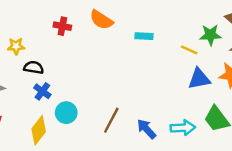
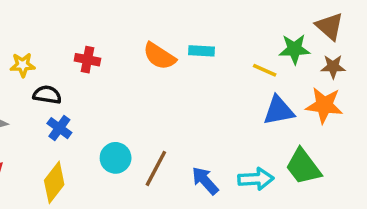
orange semicircle: (101, 20) -> (159, 56), moved
red cross: (62, 26) -> (87, 60), moved
cyan circle: (66, 113) -> (116, 158), moved

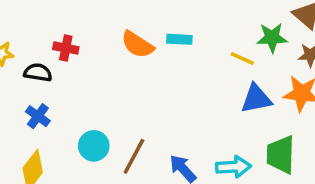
black semicircle: (47, 95) -> (38, 73), moved
green trapezoid: (303, 167) -> (281, 155), turned 39

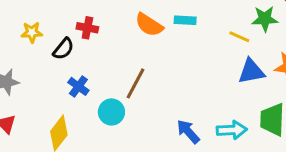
black semicircle: (38, 73) -> (63, 49), turned 120
blue cross: (38, 116) -> (78, 86), moved
brown line: (134, 156) -> (136, 83), moved

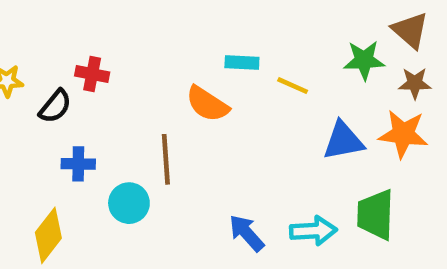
orange semicircle: (149, 25) -> (207, 104), moved
yellow line: (239, 37) -> (293, 86), moved
brown line: (136, 83) -> (166, 159), turned -32
blue cross: (78, 86) -> (78, 164), turned -35

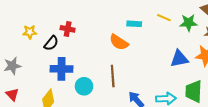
yellow line: (293, 86) -> (164, 18), moved
brown line: (166, 159) -> (113, 76), moved
blue cross: (78, 164) -> (61, 69), size x1.5

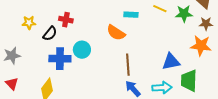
blue triangle: (179, 59) -> (171, 62), moved
brown line: (113, 76) -> (128, 65), moved
cyan circle: (84, 86) -> (82, 50), moved

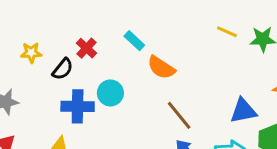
cyan rectangle: (131, 15) -> (134, 41), moved, turned 40
red cross: (66, 20) -> (86, 48), turned 32
brown line: (128, 65) -> (179, 115), turned -35

